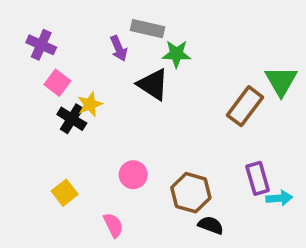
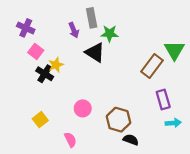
gray rectangle: (148, 29) -> (92, 18), turned 66
purple rectangle: (258, 178) -> (163, 99), moved

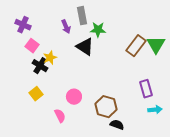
brown rectangle: (152, 66) -> (136, 46), moved
yellow square: (40, 120) -> (36, 94), moved
pink semicircle: (70, 140) -> (60, 116), moved

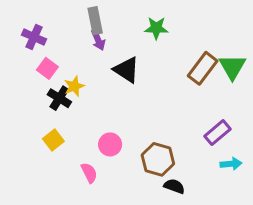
gray rectangle: (82, 16) -> (95, 21), moved
green star: (98, 30) -> (156, 28), moved
purple rectangle: (146, 89) -> (218, 133), turned 66

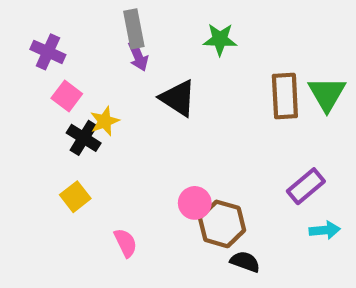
brown rectangle: (203, 68) -> (285, 96), turned -40
pink circle: (110, 144) -> (195, 203), moved

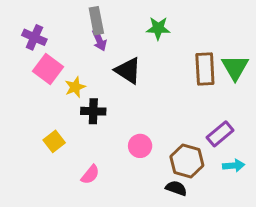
pink square: (67, 96) -> (48, 69), size x1.4
black cross: (84, 138) -> (93, 111), moved, turned -30
brown hexagon: (222, 224) -> (187, 161), moved
pink semicircle: (126, 243) -> (90, 175), turned 65

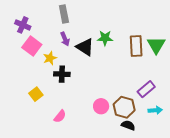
green star: (158, 28) -> (105, 38), moved
purple arrow: (99, 40) -> (65, 39), moved
pink circle: (140, 146) -> (101, 106), moved
black semicircle: (176, 188) -> (128, 125), moved

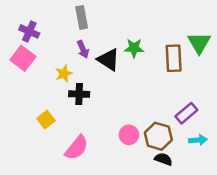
green triangle: (156, 45) -> (199, 43), moved
pink square: (32, 46) -> (23, 58), moved
pink semicircle: (60, 116) -> (77, 148), size x1.5

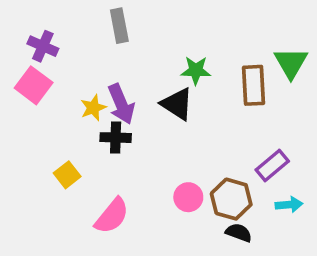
purple arrow: (83, 49) -> (121, 104), moved, size x1.5
black triangle: (108, 60) -> (177, 104), moved

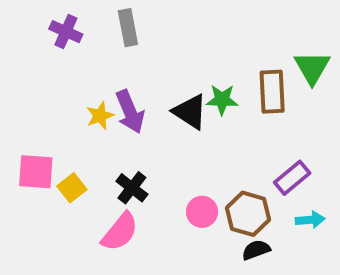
purple cross: (43, 46) -> (66, 32), moved
green star: (196, 70) -> (222, 100), moved
pink square: (34, 85) -> (36, 172), moved, turned -33
black cross: (116, 138) -> (132, 188), moved, turned 36
black semicircle: (239, 233) -> (256, 250), turned -40

